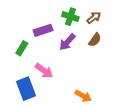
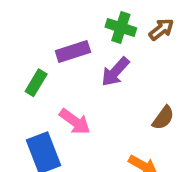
brown semicircle: (95, 40) -> (163, 118), moved

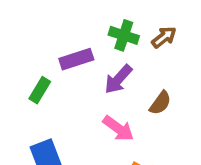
brown semicircle: (163, 118) -> (160, 103), moved
pink arrow: (75, 121) -> (118, 128), moved

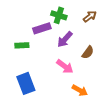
green cross: (124, 35) -> (59, 15), moved
green rectangle: (40, 90) -> (22, 45), turned 56

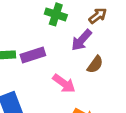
purple rectangle: (42, 28) -> (33, 55), moved
purple arrow: (65, 39) -> (82, 40), moved

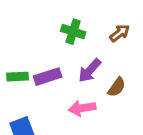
purple arrow: (82, 40) -> (90, 71), moved
pink arrow: (64, 83) -> (82, 108), turned 135

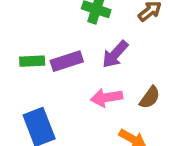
brown semicircle: (117, 87) -> (150, 97), moved

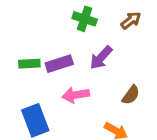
pink arrow: (107, 97) -> (76, 95), moved

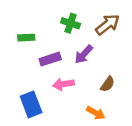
brown arrow: (131, 20) -> (108, 24), size x1.5
green rectangle: (29, 64) -> (26, 38), moved

